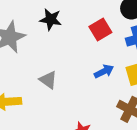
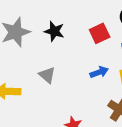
black star: (51, 19) -> (54, 31), moved

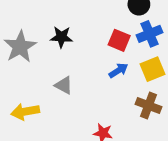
red square: (100, 33) -> (119, 40), moved, turned -30

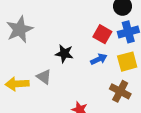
black star: (61, 37) -> (64, 54), moved
gray triangle: (64, 85) -> (44, 77), moved

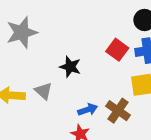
blue arrow: (99, 59) -> (88, 110), moved
brown cross: (120, 91) -> (118, 111), moved

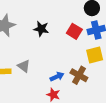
black star: (70, 67) -> (41, 29), moved

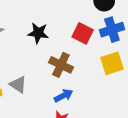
brown cross: (79, 75) -> (61, 65), moved

